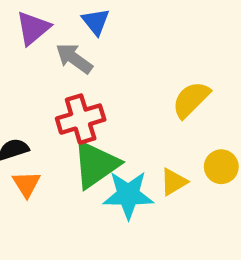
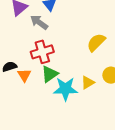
green triangle: (96, 165) -> (50, 74), size x0.7
orange triangle: (26, 184) -> (24, 75), moved

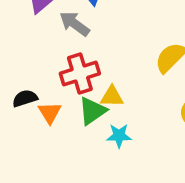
yellow triangle: (88, 82) -> (112, 97), moved, turned 32
cyan star: (65, 89) -> (119, 136), size x0.6

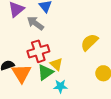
yellow triangle: (112, 97) -> (56, 64), turned 40
orange triangle: (50, 113) -> (21, 73), size x1.5

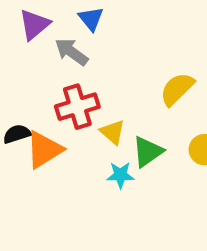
green triangle: (45, 72) -> (148, 152), moved
orange triangle: (21, 73) -> (44, 150), turned 30

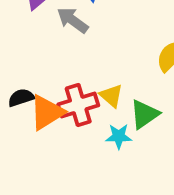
red cross: (77, 107) -> (78, 105), moved

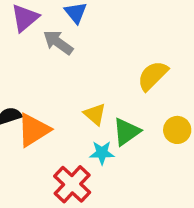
red cross: (78, 105) -> (72, 184), moved, turned -30

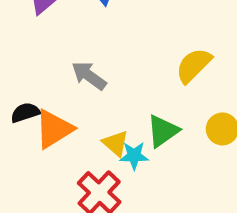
gray arrow: (58, 42) -> (89, 76), moved
yellow triangle: (95, 114) -> (116, 143), moved

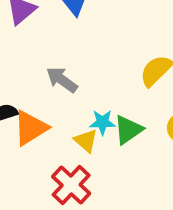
cyan star: (134, 156) -> (102, 122), moved

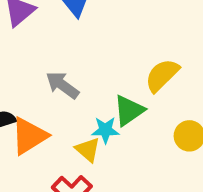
green triangle: (128, 130) -> (129, 110), moved

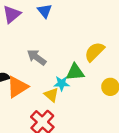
green triangle: (129, 110) -> (75, 72), turned 30

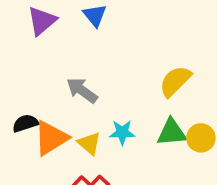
green triangle: (75, 72) -> (172, 132), moved
yellow triangle: (51, 95) -> (89, 143), moved

